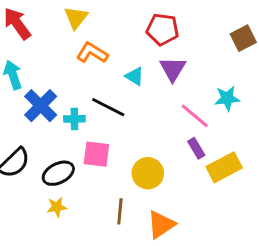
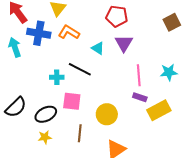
cyan star: (227, 98) -> (169, 72), moved
blue cross: (41, 106) -> (39, 33), moved, turned -35
pink line: (195, 116) -> (139, 75), turned 45
purple rectangle: (196, 148) -> (140, 97), turned -40
brown line: (120, 211) -> (80, 133), moved

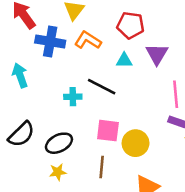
red pentagon: (117, 16) -> (130, 25), moved
cyan arrow: (15, 47) -> (20, 75), moved
cyan triangle: (98, 48) -> (124, 60), turned -32
pink square: (72, 101) -> (108, 131), moved

